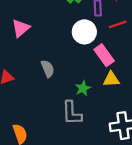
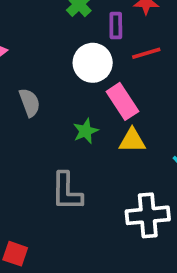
gray semicircle: (48, 69) -> (30, 103), moved
green star: (83, 88) -> (86, 131), moved

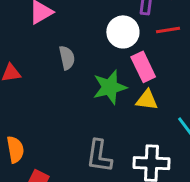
green star: (86, 131) -> (110, 87), size x1.6
gray L-shape: (67, 191) -> (99, 156), moved

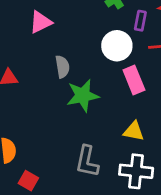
green star: (110, 87) -> (83, 96), moved
yellow triangle: (147, 100) -> (134, 131), moved

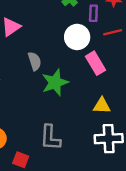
gray L-shape: (87, 161) -> (50, 138), moved

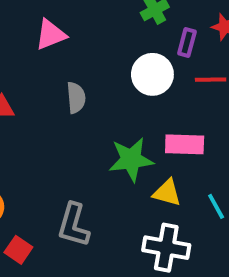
pink rectangle: (95, 63) -> (185, 144), moved, turned -70
green star: (55, 83) -> (131, 159), moved

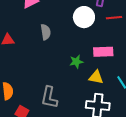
green star: (131, 159) -> (76, 62), size x0.6

